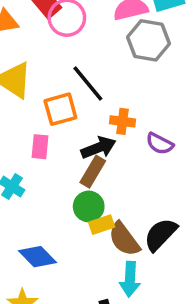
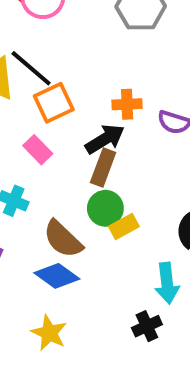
black line: (88, 84) -> (31, 68), moved
pink rectangle: (40, 147) -> (38, 150), turned -40
brown semicircle: (124, 239) -> (63, 239), moved

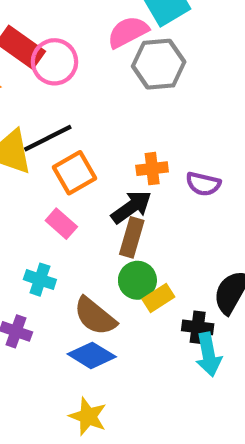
black line: (31, 68) -> (48, 138), turned -63
black cross: (147, 326) -> (198, 327), moved, turned 36

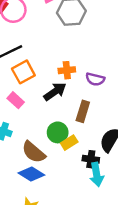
brown rectangle: (132, 237) -> (83, 111), moved

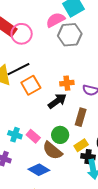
pink rectangle: (16, 100) -> (33, 136), moved
yellow rectangle: (69, 143) -> (81, 145), moved
brown semicircle: (34, 152) -> (52, 151), moved

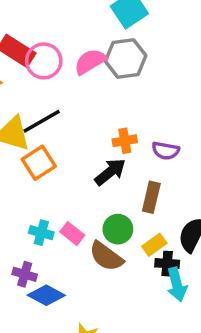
pink semicircle: (55, 20) -> (90, 62), moved
orange square: (31, 85) -> (39, 163), moved
blue diamond: (39, 170) -> (46, 295), moved

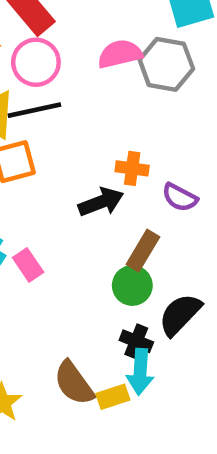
pink circle: (44, 61) -> (36, 62), moved
green circle: (118, 229) -> (132, 285), moved
yellow rectangle: (154, 245) -> (113, 397), moved
brown semicircle: (106, 256) -> (74, 383), moved

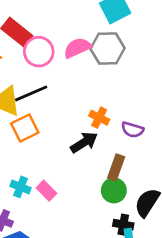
pink circle: (36, 62) -> (39, 52), moved
orange cross: (132, 168) -> (99, 118), turned 30

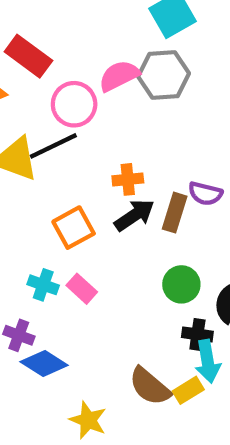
pink circle: (39, 52) -> (74, 104), moved
orange cross: (99, 118) -> (128, 179), moved, turned -30
orange square: (25, 128) -> (74, 228), moved
brown rectangle: (116, 167) -> (175, 213), moved

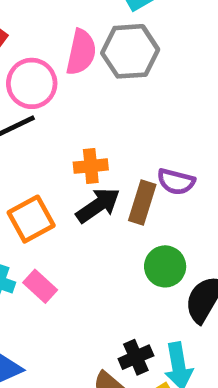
pink semicircle: (119, 76) -> (81, 52), turned 129
green circle: (181, 284) -> (165, 266), moved
black cross: (197, 334) -> (136, 357), moved, turned -32

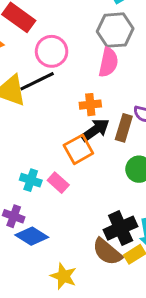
pink semicircle: (81, 52) -> (108, 62), moved
orange square: (31, 219) -> (78, 149), moved
black cross: (136, 357) -> (121, 228), size x1.5

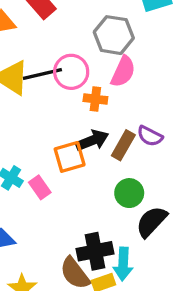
gray hexagon: (115, 30) -> (114, 35), moved
pink circle: (52, 51) -> (71, 72), moved
orange cross: (90, 105) -> (95, 99), moved

